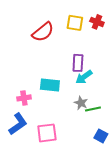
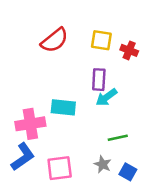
red cross: (97, 22) -> (129, 50), moved
yellow square: (75, 23) -> (101, 40), moved
pink cross: (24, 98) -> (30, 124), size x1.6
gray star: (81, 103) -> (103, 164), moved

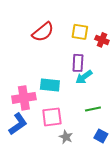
gray star: (103, 164) -> (66, 137), moved
pink square: (60, 168) -> (52, 117), moved

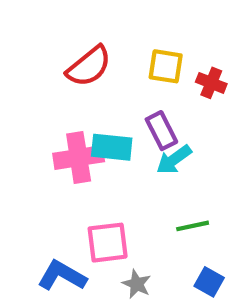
purple rectangle: (78, 63) -> (161, 131), turned -30
cyan rectangle: (50, 85) -> (112, 147), moved
pink cross: (24, 98) -> (79, 158), moved
blue L-shape: (18, 124) -> (62, 276), moved, turned -115

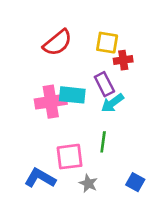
red cross: (211, 83) -> (123, 60), moved, turned -30
green line: (193, 226) -> (103, 142), moved, turned -70

